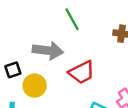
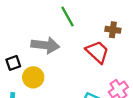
red trapezoid: (82, 72) -> (97, 52), moved, turned -110

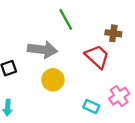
yellow circle: (33, 77) -> (53, 80), moved

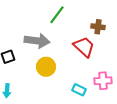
green line: (66, 19) -> (57, 15), turned 66
pink cross: (119, 96) -> (103, 81), turned 30

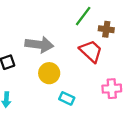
green line: (57, 15) -> (83, 16), moved
cyan rectangle: (79, 90) -> (67, 98), moved

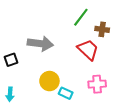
yellow circle: (49, 73) -> (49, 81), moved
pink cross: (112, 89) -> (97, 84), moved

